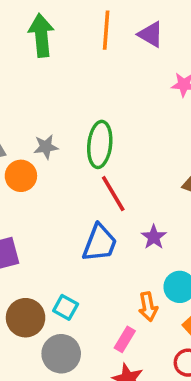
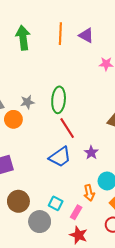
blue trapezoid: (100, 243) -> (60, 157), turned 35
cyan square: (66, 307) -> (56, 203), moved

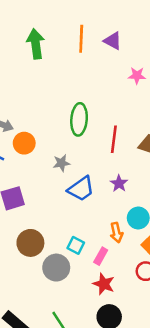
gray star: (27, 102) -> (61, 163), moved
red line: (67, 128) -> (114, 139), moved, turned 40

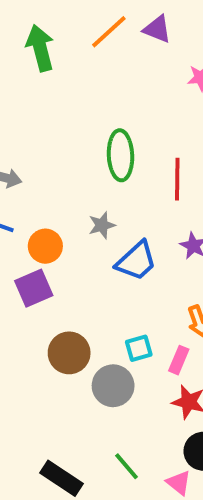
orange line: (81, 39) -> (109, 32), turned 52
orange circle: (24, 143) -> (45, 246), moved
cyan square: (76, 245) -> (139, 348), turned -36

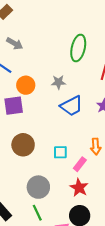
gray circle: (113, 386) -> (38, 187), moved

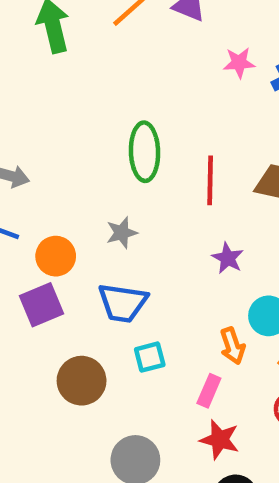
blue trapezoid: (72, 106) -> (123, 303), moved, turned 50
cyan square: (60, 152) -> (150, 357), moved

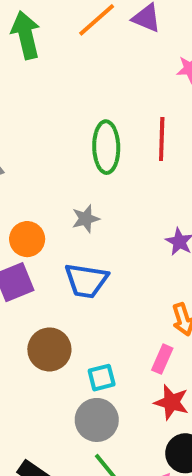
red line: (210, 180) -> (162, 139), moved
cyan square: (150, 357) -> (102, 378), moved

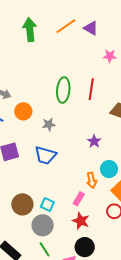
orange circle: (27, 239) -> (23, 111), moved
brown circle: (49, 349) -> (22, 204), moved
cyan square: (102, 378) -> (47, 204), turned 32

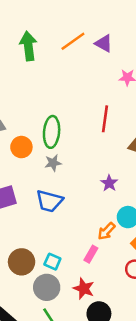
green ellipse: (63, 90) -> (52, 132), moved
orange arrow: (91, 180) -> (106, 231), turned 56
red star: (81, 221) -> (84, 289), moved

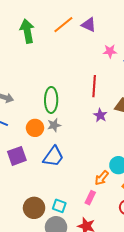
orange circle: (21, 147) -> (35, 128), moved
purple star: (109, 183) -> (100, 115), moved
blue trapezoid: (49, 201) -> (53, 157), turned -65

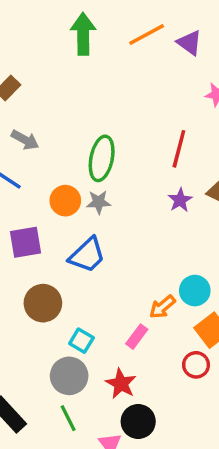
brown circle: (34, 208) -> (43, 303), moved

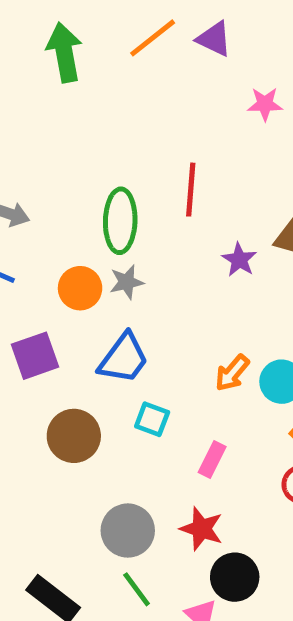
red line: (179, 149) -> (191, 190), moved
orange arrow: (162, 307) -> (232, 373), moved
cyan square: (81, 341) -> (152, 419), moved

